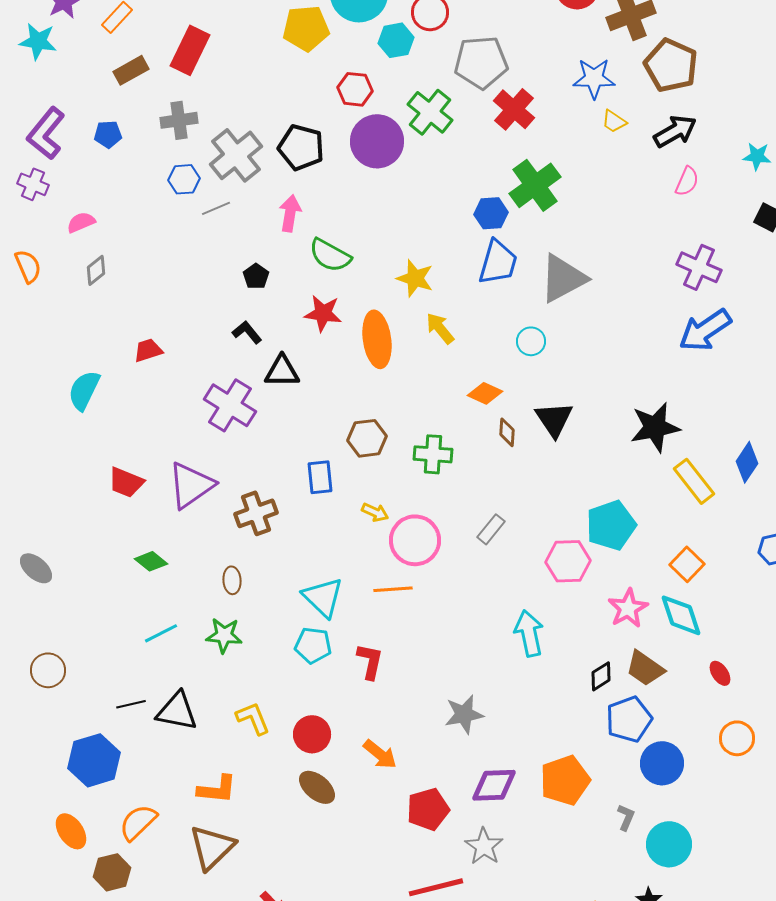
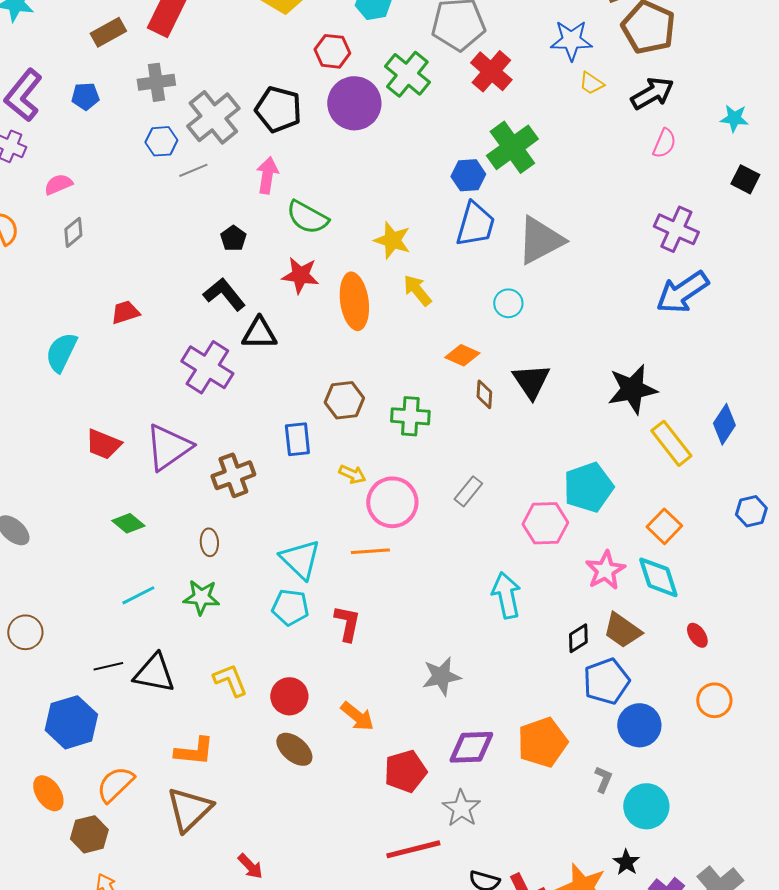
black L-shape: (247, 332) -> (224, 294), size x1.4

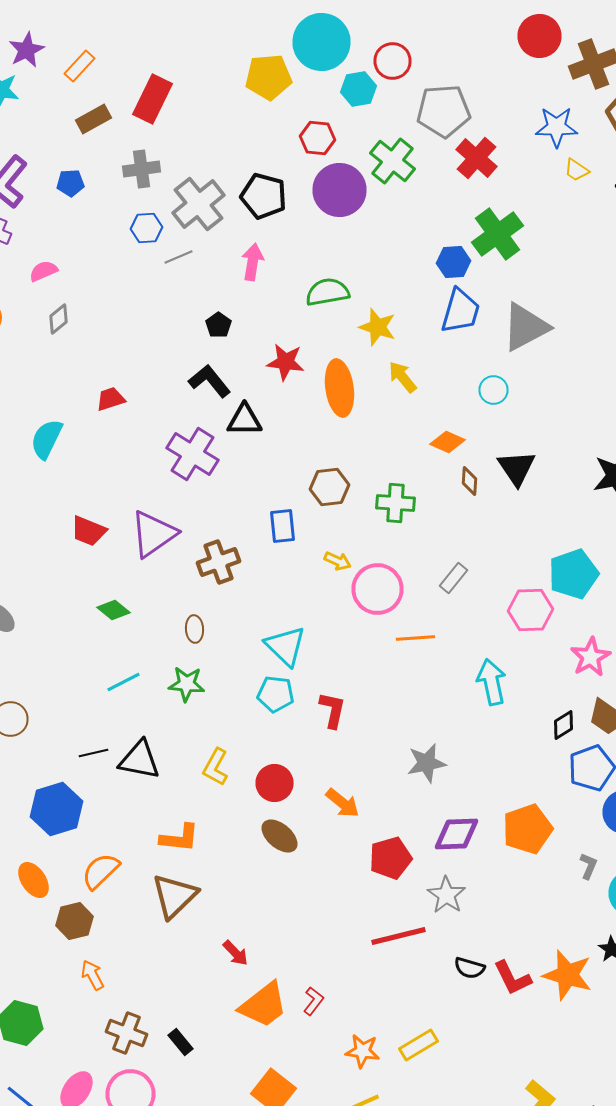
green semicircle: (307, 217) -> (328, 292), moved, turned 141
orange line: (370, 551) -> (416, 638), moved
yellow L-shape: (230, 680) -> (216, 767), turned -129

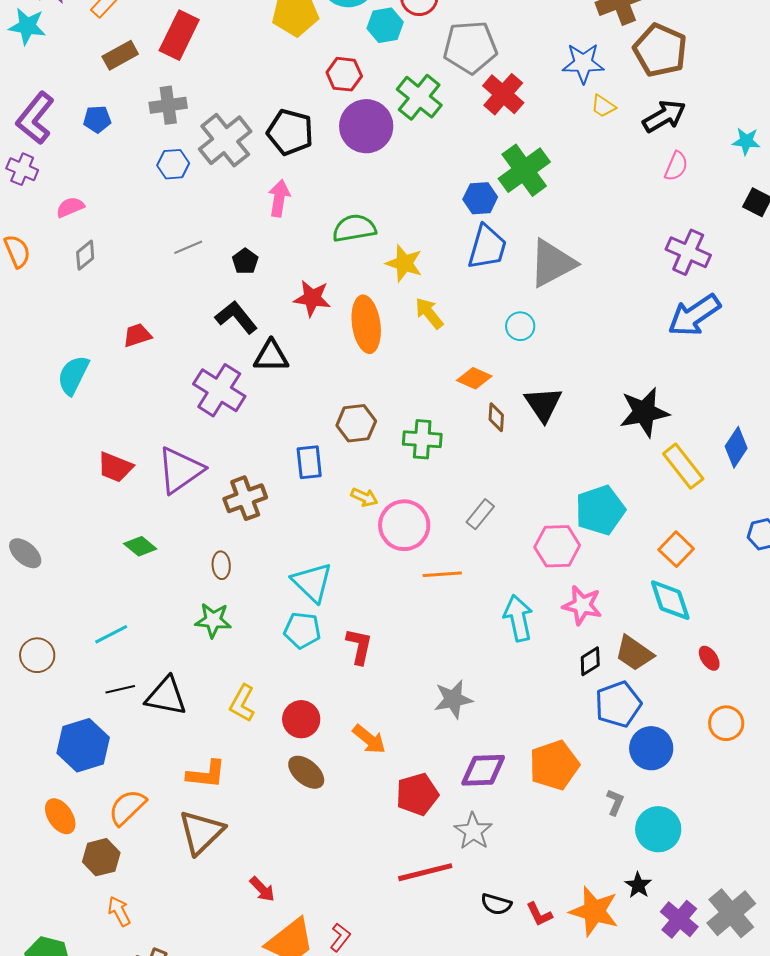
gray line: (178, 257) -> (188, 247), moved
pink star: (590, 657) -> (582, 605), moved, turned -30
cyan line: (124, 682) -> (111, 634), moved
red L-shape: (512, 978) -> (539, 914), size x0.7

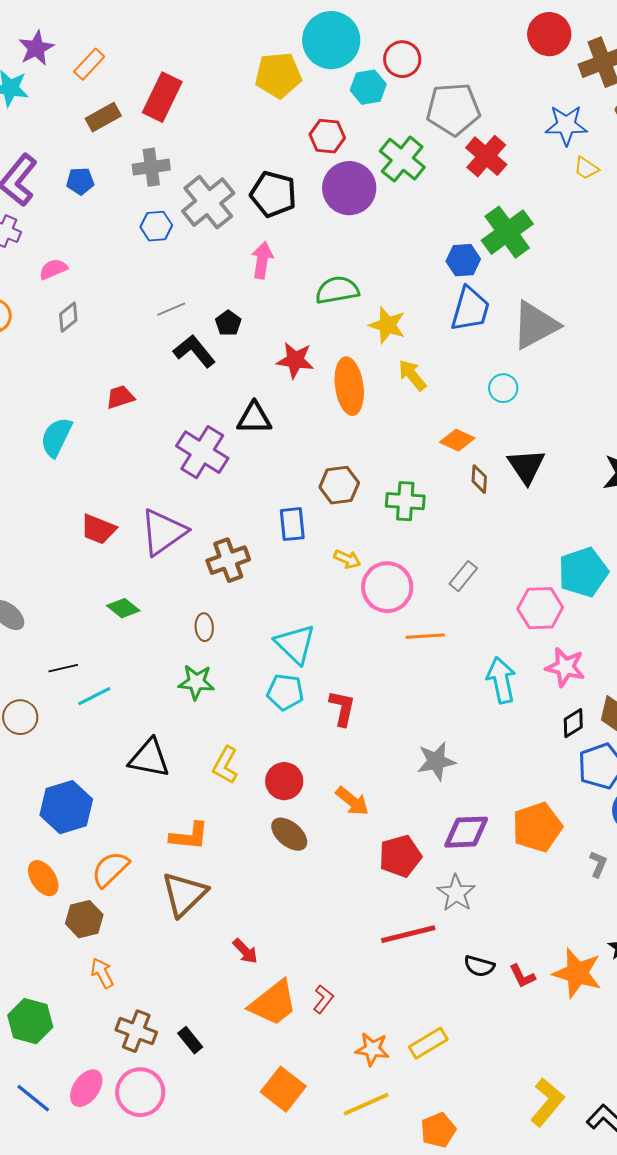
black L-shape: (236, 317) -> (194, 351), moved
black line: (120, 689) -> (63, 668), moved

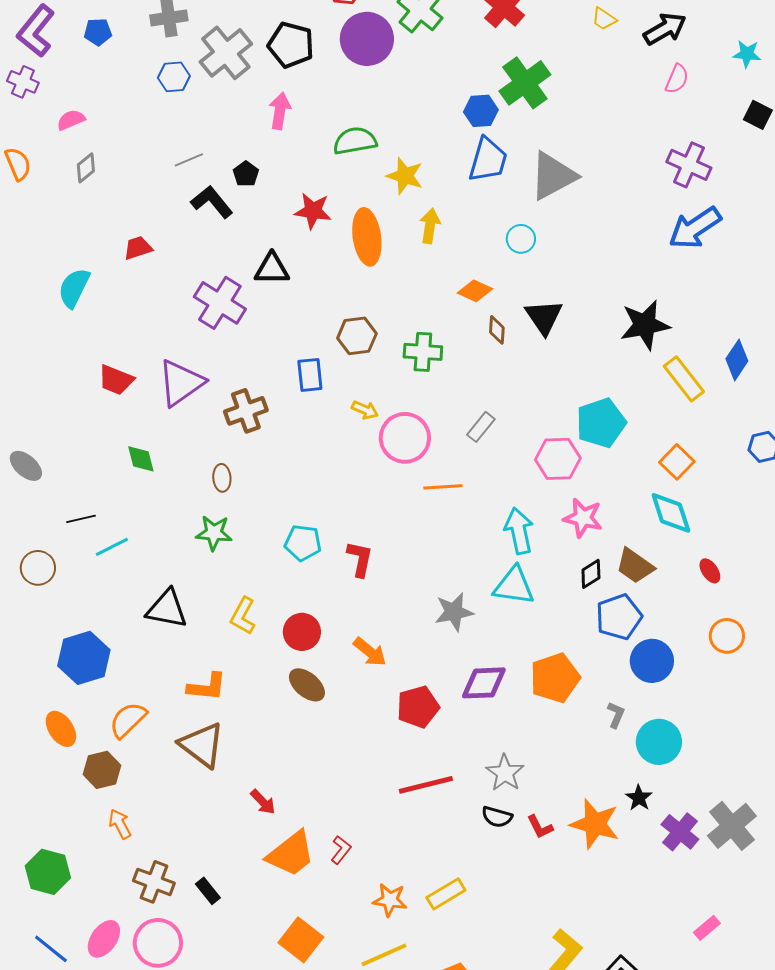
yellow arrow: (412, 375) -> (430, 226), turned 48
green diamond: (123, 608) -> (141, 459), turned 36
cyan triangle: (295, 644) -> (514, 586), moved, turned -36
gray star: (456, 893) -> (505, 773), moved
brown triangle: (184, 894) -> (202, 745), turned -39

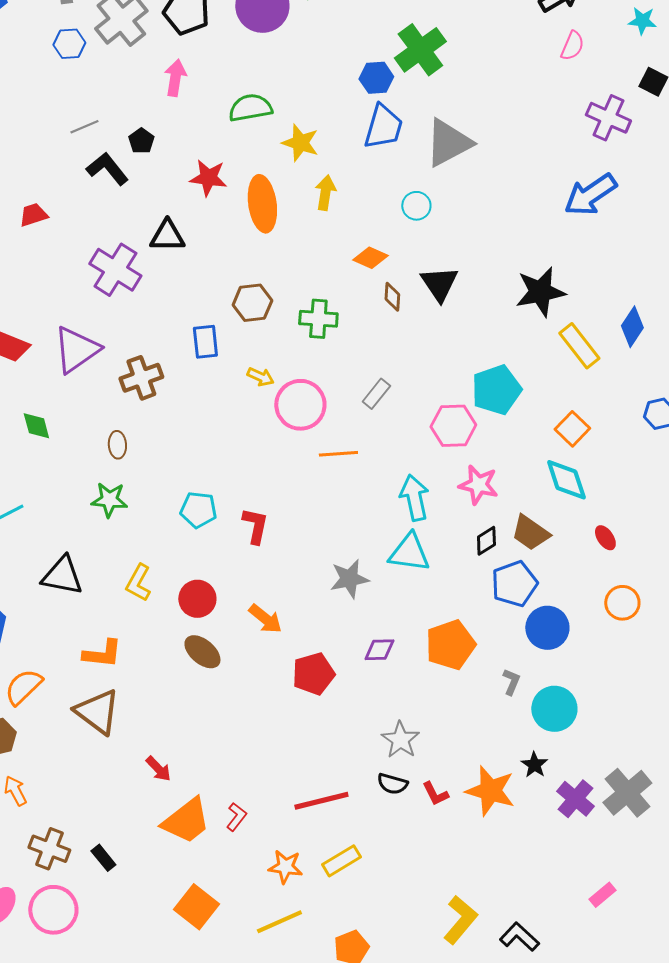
purple cross: (689, 165) -> (608, 118), moved
purple diamond: (484, 683) -> (379, 650), size x0.7
red line: (426, 785) -> (321, 801), moved

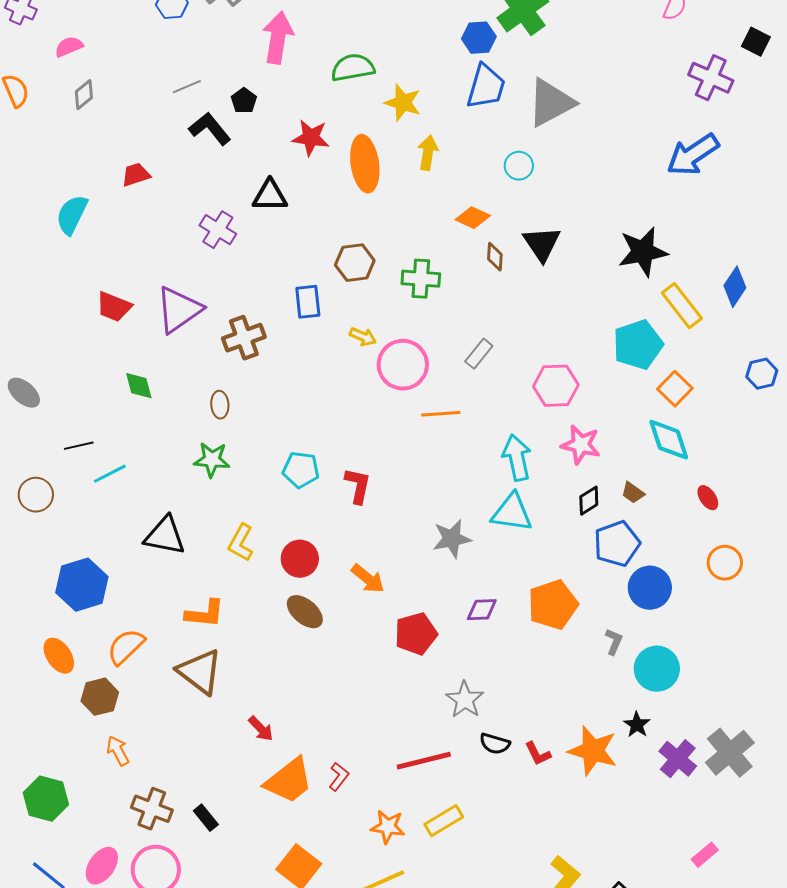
pink arrow: (175, 78) -> (278, 38), size x1.4
purple cross: (115, 270) -> (218, 230), size x0.7
cyan pentagon: (496, 390) -> (638, 345), moved
brown trapezoid: (530, 533) -> (633, 493), size x0.6
gray star: (400, 740) -> (465, 700), moved

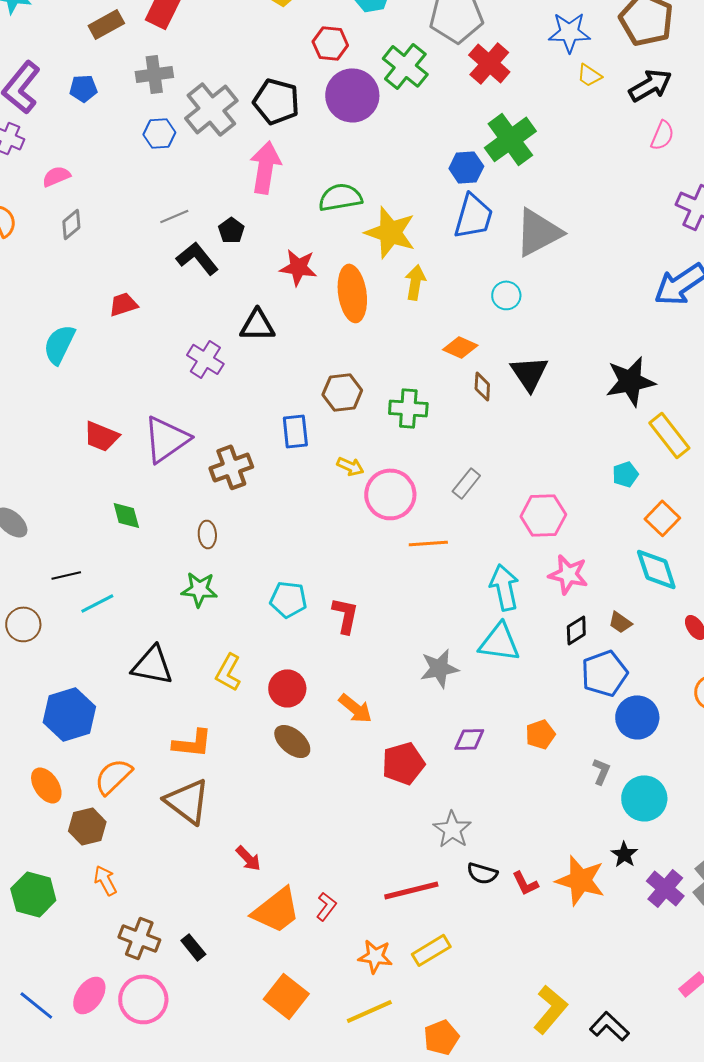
yellow star: (403, 103) -> (390, 232), size x1.4
cyan pentagon: (638, 345) -> (625, 474), size x0.5
orange pentagon: (553, 605) -> (540, 734), size x0.6
green hexagon: (46, 799) -> (33, 894), moved

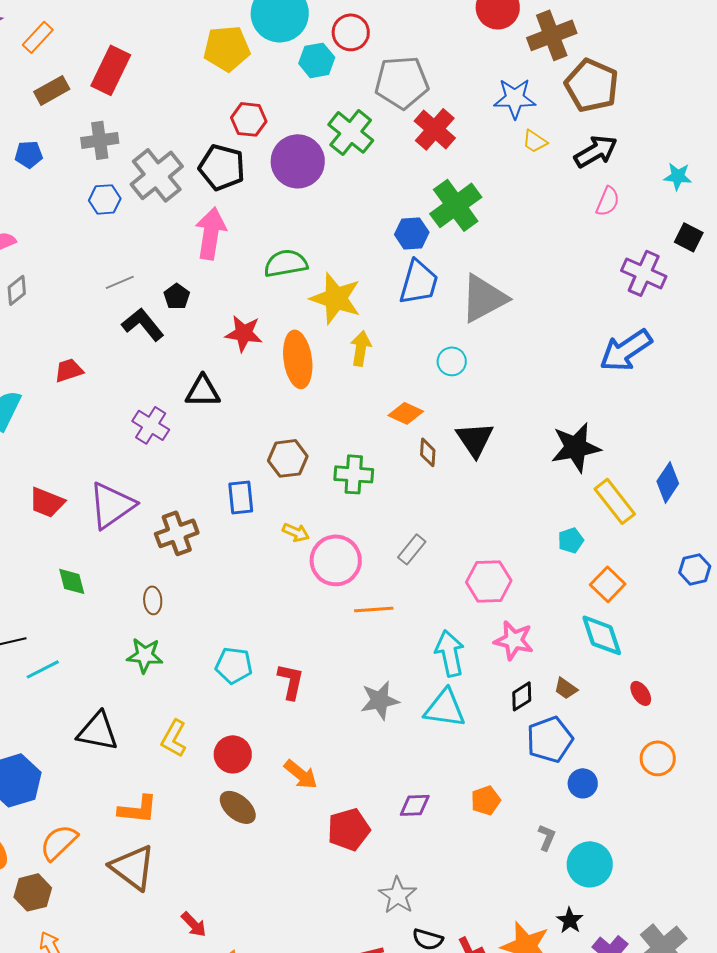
red hexagon: (330, 43) -> (249, 119), moved
gray star: (439, 668) -> (380, 700), moved
blue circle: (637, 717) -> (583, 783), size x0.7

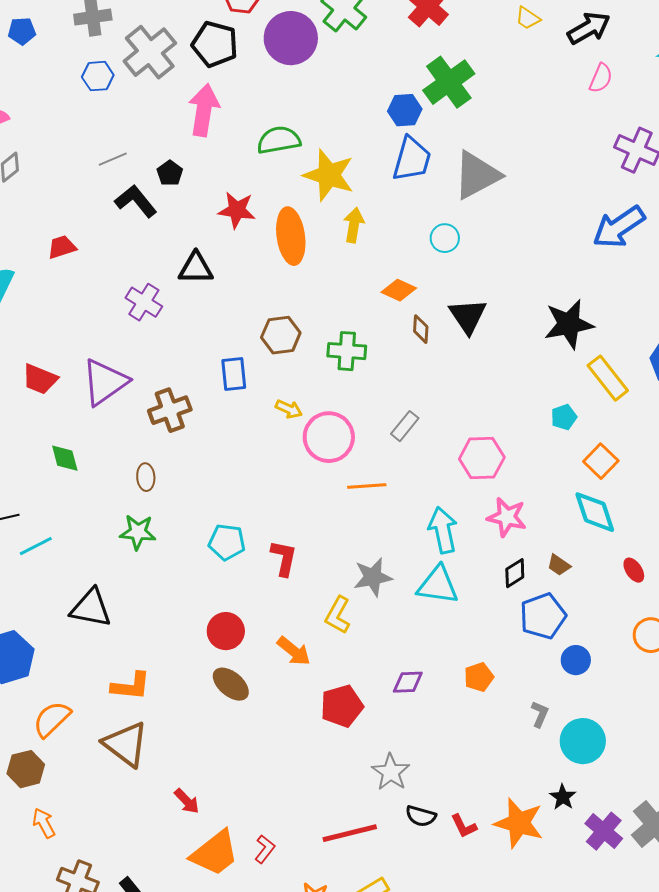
yellow L-shape: (174, 738) -> (338, 615), moved

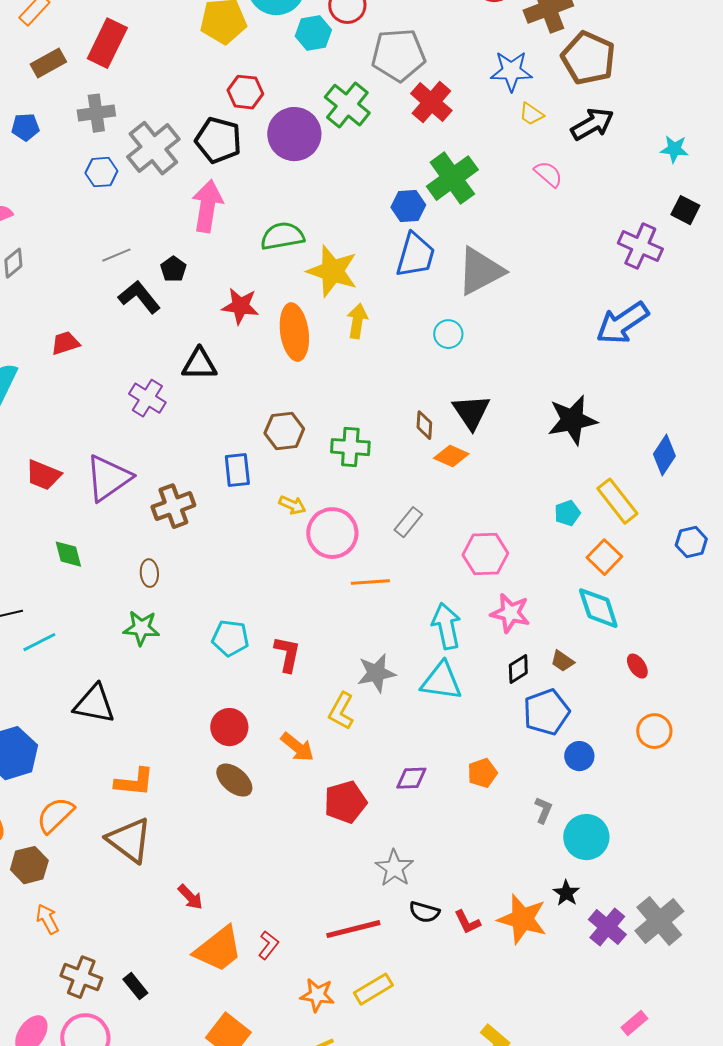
pink semicircle: (601, 78) -> (548, 174), moved, turned -72
orange diamond: (399, 290) -> (451, 456), moved
yellow rectangle: (608, 378) -> (617, 501), moved

